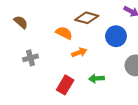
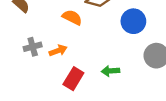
orange arrow: (79, 52) -> (58, 51), moved

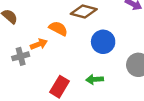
blue circle: (133, 21) -> (103, 42), moved
orange arrow: (58, 51) -> (39, 44), moved

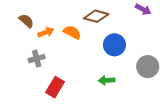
orange arrow: (39, 44) -> (46, 32), moved
red rectangle: (59, 87) -> (55, 87), moved

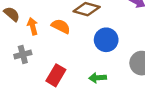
orange arrow: (46, 32) -> (33, 26), turned -84
red rectangle: (55, 87) -> (56, 75), moved

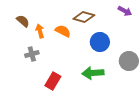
red rectangle: (56, 75) -> (53, 81), moved
green arrow: (98, 78) -> (93, 73), size x1.5

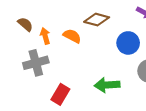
blue circle: (100, 42) -> (128, 43), moved
gray cross: (32, 54) -> (36, 63), size x1.5

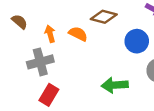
brown semicircle: (25, 24) -> (20, 22), moved
red rectangle: (60, 94) -> (49, 95), moved

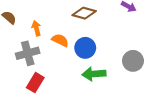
orange semicircle: (78, 34) -> (60, 40), moved
blue circle: (137, 41) -> (85, 48), moved

